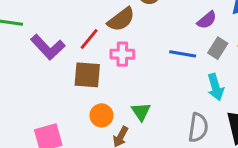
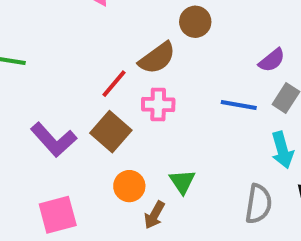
purple L-shape: (48, 47) -> (54, 140), moved
brown square: (87, 75) -> (111, 132), turned 36

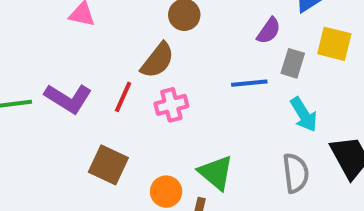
brown square: (111, 132) -> (108, 165), moved
purple L-shape: (54, 140) -> (68, 98), moved
green triangle: (182, 182) -> (216, 173), size x1.4

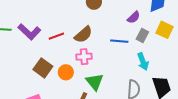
brown semicircle: (157, 60) -> (83, 35), moved
red line: (123, 97) -> (56, 36), turned 35
pink cross: (171, 105) -> (84, 57), moved
orange circle: (166, 192) -> (66, 72), moved

